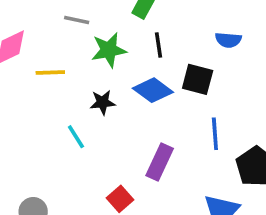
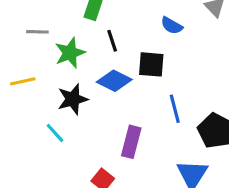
blue semicircle: (228, 40) -> (172, 26), turned 35
black star: (103, 102) -> (73, 99), size x1.4

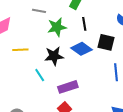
yellow line: (23, 81) -> (20, 50), moved
purple rectangle: (131, 142) -> (68, 87), moved, turned 48

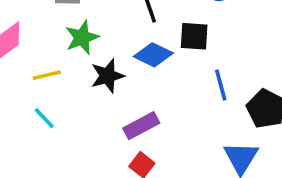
green star: (57, 27) -> (82, 38), moved
cyan line: (40, 75) -> (44, 118), moved

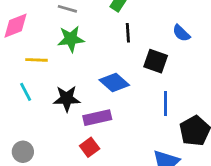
blue diamond: (153, 55) -> (114, 82), moved
black star: (107, 76) -> (67, 99), moved

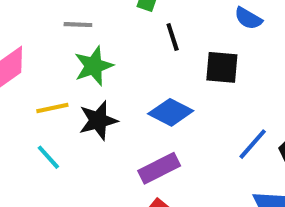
black star: (67, 99) -> (98, 120), moved
blue line: (166, 104) -> (253, 144), moved, turned 55

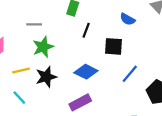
black line: (173, 37) -> (86, 30), turned 40
blue line: (253, 144) -> (130, 74), moved

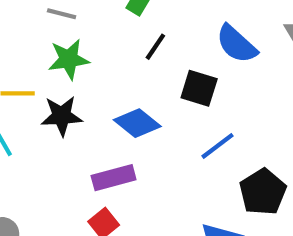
blue semicircle: (127, 19) -> (237, 44), size x1.5

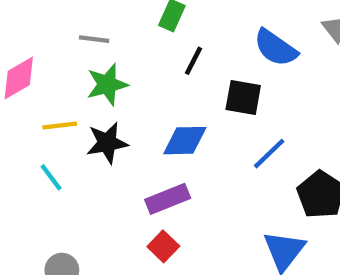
blue diamond: (137, 123) -> (185, 141), turned -33

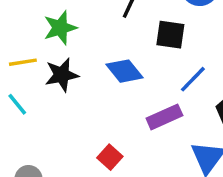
blue diamond: (185, 141) -> (124, 71), turned 54
purple rectangle: (168, 199) -> (164, 117), moved

